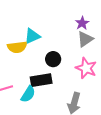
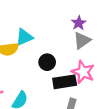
black rectangle: (41, 80) -> (65, 82), moved

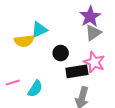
purple star: (79, 23) -> (90, 16), size x1.5

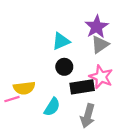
cyan triangle: (39, 30) -> (61, 41), moved
yellow semicircle: (24, 41) -> (24, 88), moved
cyan semicircle: (35, 89) -> (52, 107), moved

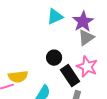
cyan triangle: (61, 41) -> (55, 17), moved
black rectangle: (82, 87) -> (70, 76), turned 65

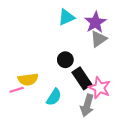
pink star: (87, 67) -> (100, 88), moved

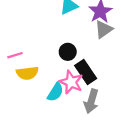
pink star: (100, 88) -> (71, 82), moved
pink line: (17, 90) -> (15, 55), moved

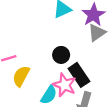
yellow semicircle: (27, 73) -> (21, 76), turned 125

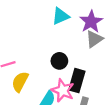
black rectangle: (79, 75) -> (77, 81), turned 50

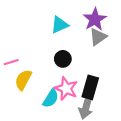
cyan triangle: (60, 16) -> (60, 25), moved
black rectangle: (77, 81) -> (90, 87), moved

